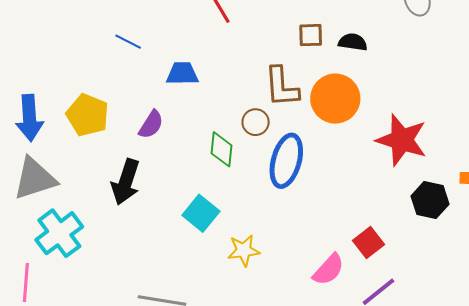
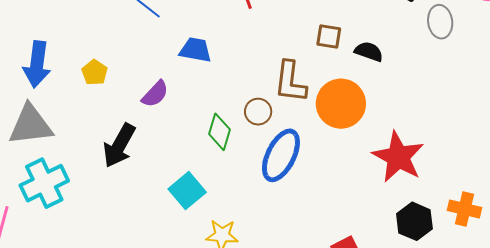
yellow pentagon: (87, 115) -> (95, 72), size x0.6

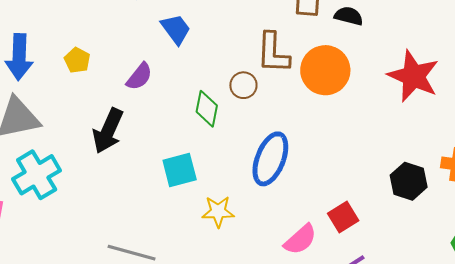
blue trapezoid: (195, 50) -> (176, 29), turned 48
blue ellipse: (281, 155) -> (270, 159), moved
red star: (398, 157) -> (413, 76), moved
cyan square: (187, 191) -> (180, 170), turned 30

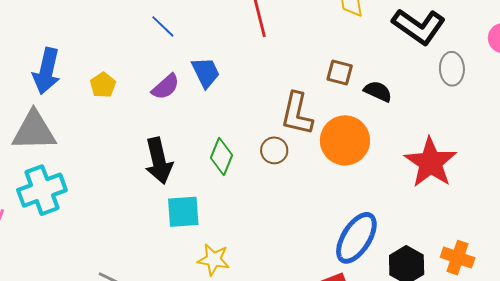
purple semicircle: (139, 76) -> (166, 87), moved
brown circle: (243, 85) -> (274, 150), moved
black arrow: (108, 131) -> (159, 161), moved, turned -48
blue ellipse: (270, 159) -> (356, 238), moved

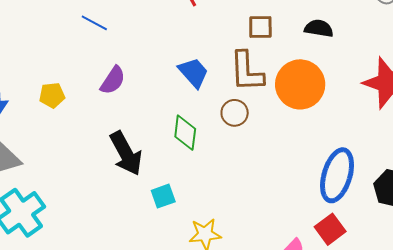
blue trapezoid: (206, 72) -> (194, 73), moved
brown square: (340, 73) -> (260, 27), moved
yellow pentagon: (103, 85) -> (52, 95), turned -30
cyan square: (183, 212) -> (163, 196), size x0.7

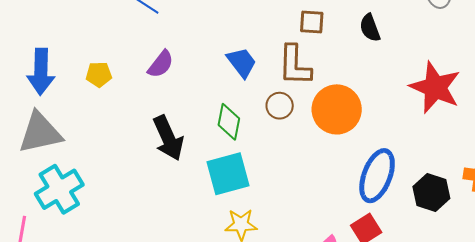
black semicircle: (319, 28) -> (370, 28), turned -124
orange circle: (300, 84) -> (337, 109), moved
cyan square: (163, 196) -> (228, 174), moved, size x1.8

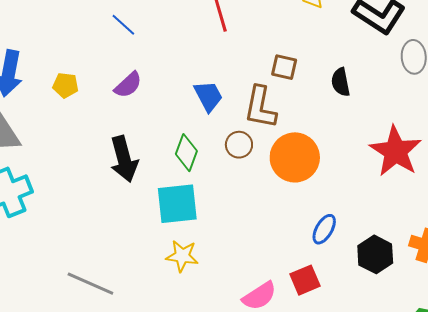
blue ellipse: (377, 176) -> (324, 229), size x0.6

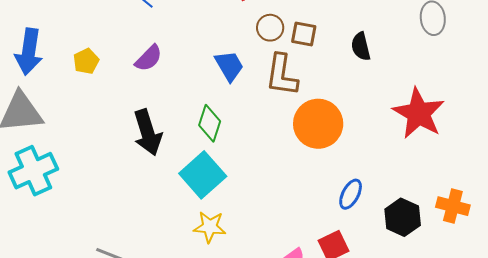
yellow pentagon: (66, 85) -> (86, 61), turned -30
brown circle: (239, 145) -> (270, 28), moved
cyan square: (177, 204) -> (203, 175), turned -33

